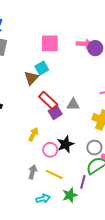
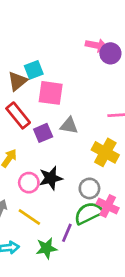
pink square: (50, 43) -> (51, 93), moved
red rectangle: (48, 100) -> (18, 115), moved

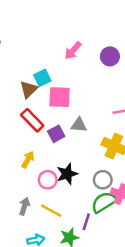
pink arrow: (97, 45) -> (73, 51), moved, turned 126

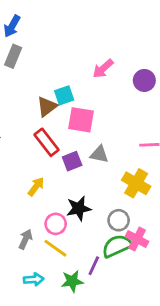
pink circle: (48, 180) -> (56, 224), moved

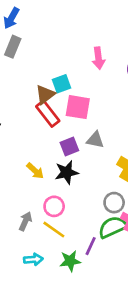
pink arrow: (103, 69) -> (98, 58), turned -55
red rectangle: (46, 142) -> (48, 114), moved
yellow arrow: (36, 187) -> (35, 171), turned 96
black star: (79, 208) -> (67, 172), moved

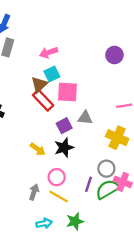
pink arrow: (98, 58) -> (49, 52), moved, turned 84
purple line: (91, 246) -> (88, 184), moved

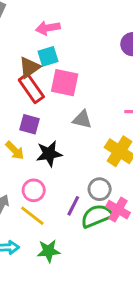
purple square: (64, 126) -> (30, 124), moved, turned 35

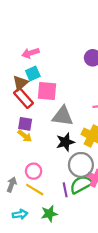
gray triangle: (82, 119) -> (63, 116), size x1.5
yellow arrow: (15, 150) -> (25, 136), moved
black star: (49, 154) -> (65, 142), moved
gray circle: (100, 189) -> (81, 165), size x1.5
purple line: (73, 206) -> (65, 190), moved, turned -32

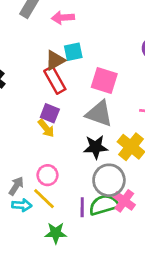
pink arrow: (30, 53) -> (63, 18), moved
pink square: (47, 91) -> (104, 80), moved
cyan arrow: (20, 214) -> (22, 205), moved

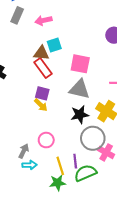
brown triangle: (55, 60) -> (41, 53), turned 42
yellow line: (44, 199) -> (60, 166), moved, turned 36
green semicircle: (104, 205) -> (85, 173), moved

